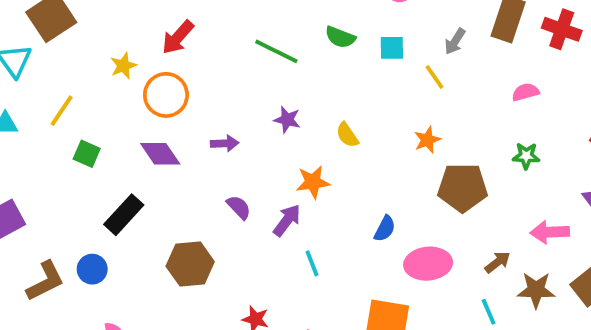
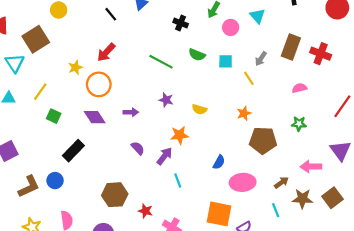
yellow semicircle: (347, 135) -> (199, 109), turned -40
brown hexagon: (190, 264) -> (115, 195), moved

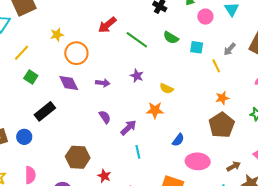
red arrow: (106, 52) -> (107, 25), moved
orange star: (244, 113) -> (222, 98), moved
orange star: (179, 135) -> (155, 110), moved
brown pentagon: (263, 140) -> (222, 125), turned 30

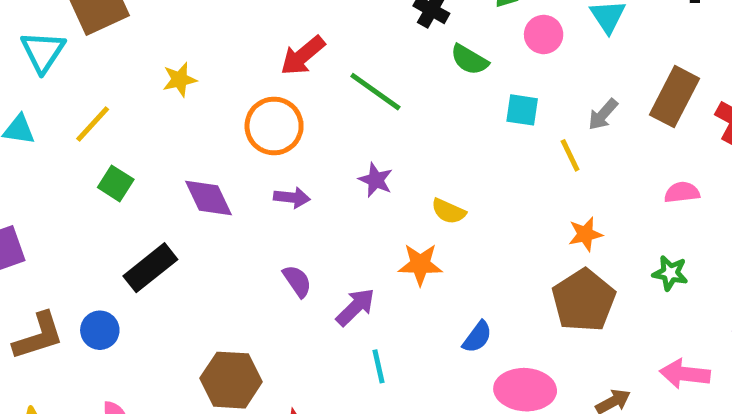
green semicircle: (171, 38) -> (469, 60), moved
orange circle: (76, 53) -> (274, 126), moved

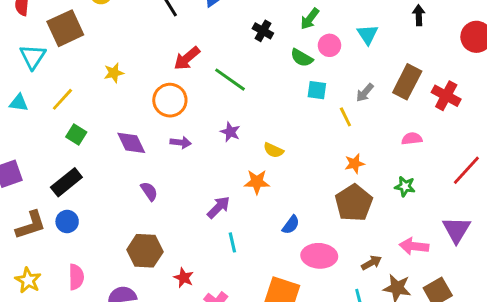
green semicircle: (469, 60) -> (302, 58), moved
black rectangle: (150, 268) -> (66, 182), moved
purple semicircle: (297, 281) -> (149, 191), moved

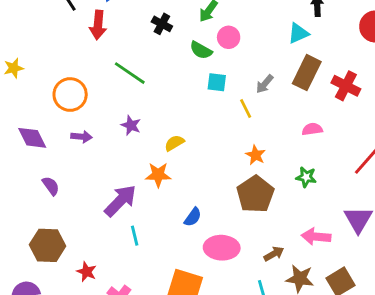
cyan triangle: (367, 35) -> (298, 33), moved, turned 40
red arrow: (187, 58) -> (98, 25), moved, turned -44
yellow semicircle: (274, 150) -> (174, 143), turned 126
orange star: (355, 164) -> (256, 155), turned -30
purple arrow: (219, 207) -> (120, 201), size x1.4

